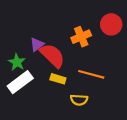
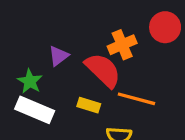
red semicircle: (52, 55) -> (103, 70), moved
white rectangle: (20, 82) -> (35, 110), turned 60

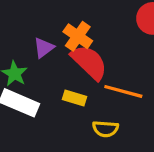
orange cross: (122, 45) -> (78, 36), moved, turned -32

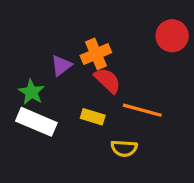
orange cross: (78, 36) -> (96, 54), turned 32
red semicircle: (89, 62) -> (108, 80), size x0.7

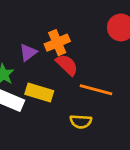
yellow rectangle: (93, 117) -> (39, 92), moved, size x1.4

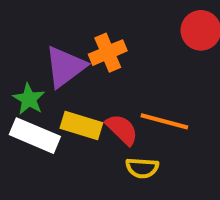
purple triangle: (28, 52) -> (65, 67), size x1.6
red semicircle: (67, 65) -> (122, 129), moved

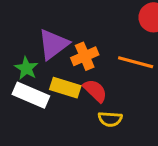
orange cross: (108, 53) -> (85, 56), moved
orange line: (164, 121) -> (136, 62), moved

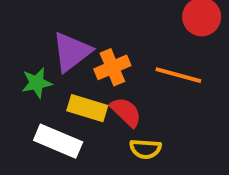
green star: (26, 68) -> (37, 83), turned 30
white rectangle: (31, 95) -> (58, 141), moved

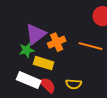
green star: (37, 83) -> (27, 50), moved
red semicircle: (126, 112) -> (48, 85), moved

